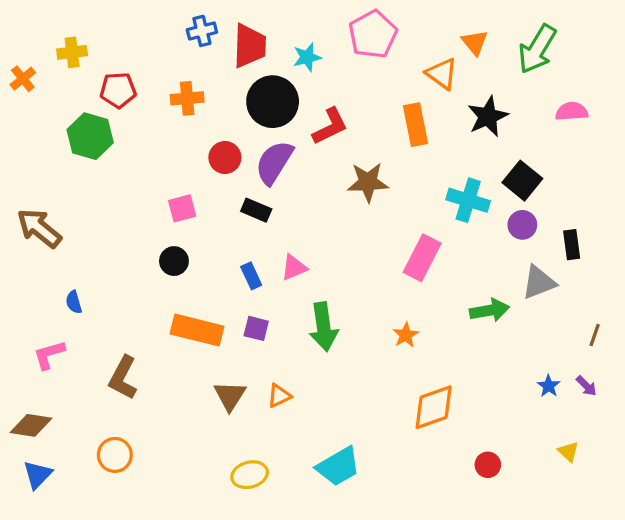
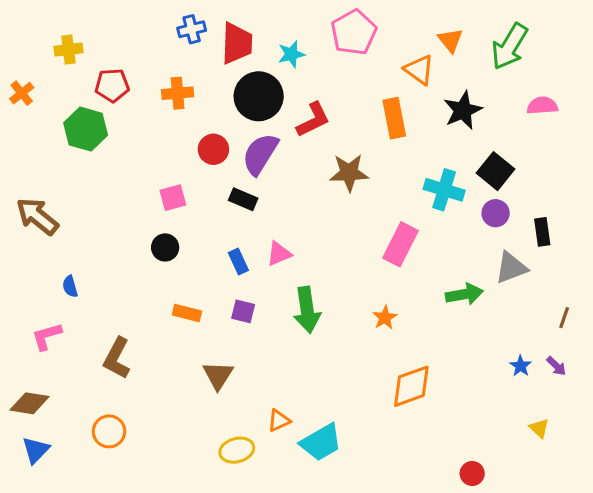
orange cross: (23, 79) -> (22, 93), moved
orange rectangle: (197, 330) -> (187, 313), size x0.6
orange triangle: (279, 396) -> (279, 420), moved
red circle: (488, 465) -> (472, 473), moved

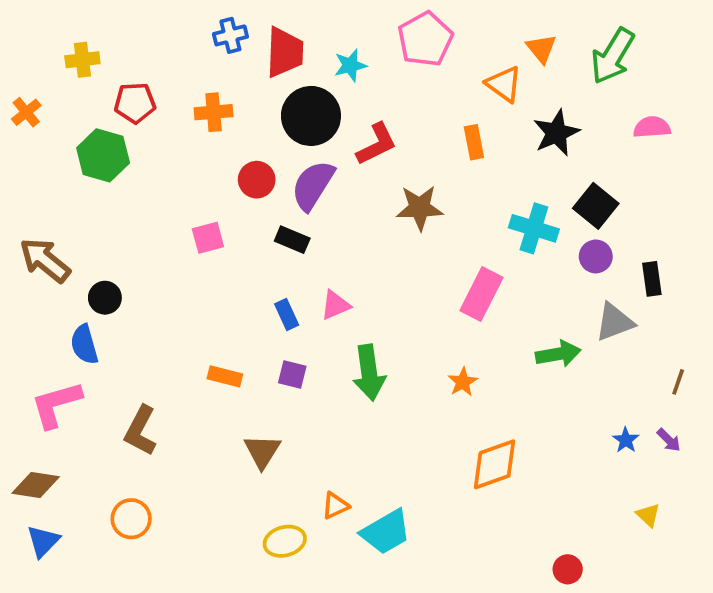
orange rectangle: (394, 118) -> (474, 142), size x0.7
black circle: (165, 247) -> (105, 298), moved
blue semicircle: (70, 286) -> (84, 345), size x1.5
pink L-shape: (47, 336) -> (56, 404), size x1.4

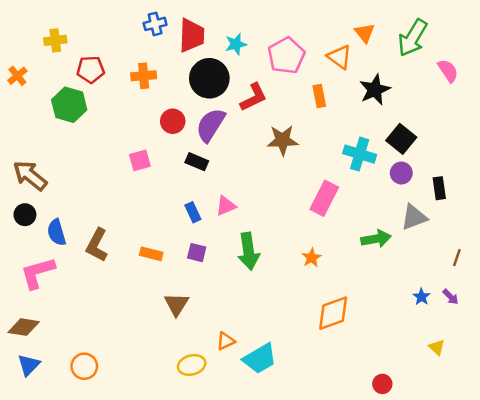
pink pentagon: (425, 39) -> (286, 56), moved
pink semicircle: (652, 127) -> (448, 71), moved, turned 60
black circle: (105, 298) -> (25, 215), moved
brown L-shape: (140, 431) -> (97, 245), moved
orange circle: (131, 519) -> (84, 366), moved

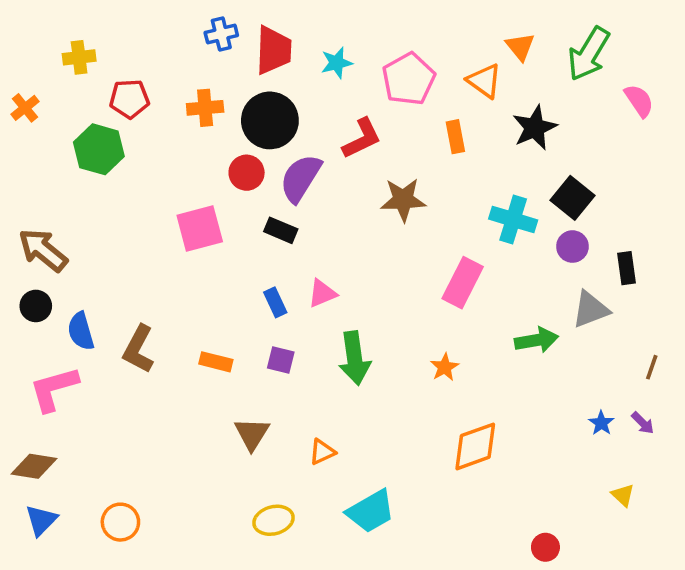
black circle: (209, 78) -> (270, 120), moved
pink square: (140, 160) -> (200, 229), size x1.5
orange triangle: (226, 341) -> (322, 452), moved

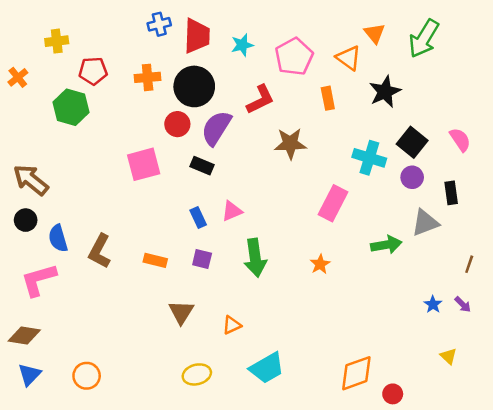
pink semicircle: (639, 101) -> (460, 140), moved
orange diamond: (475, 446) -> (356, 373), moved

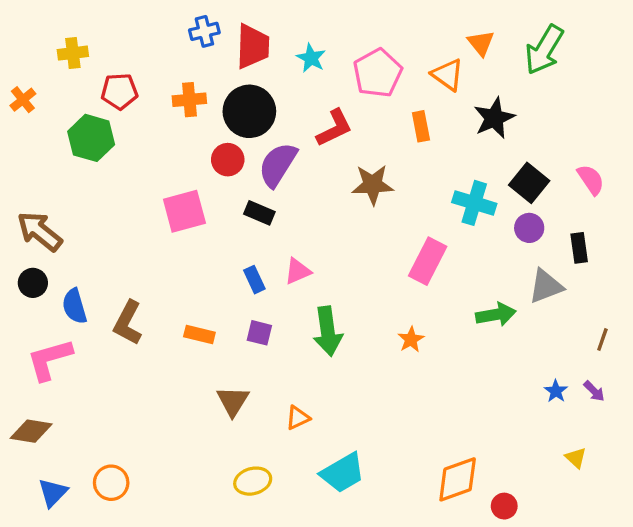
cyan star: (242, 45) -> (311, 58), turned -30
blue triangle: (29, 374) -> (53, 493), moved

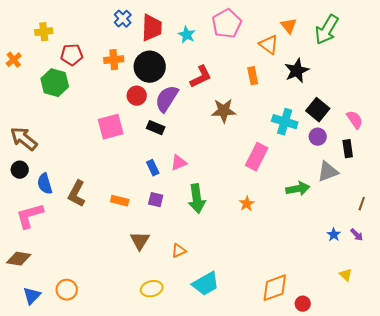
blue cross: (204, 31) -> (123, 19), turned -30
pink pentagon: (378, 73) -> (227, 24), moved
pink semicircle: (591, 180) -> (355, 120), moved

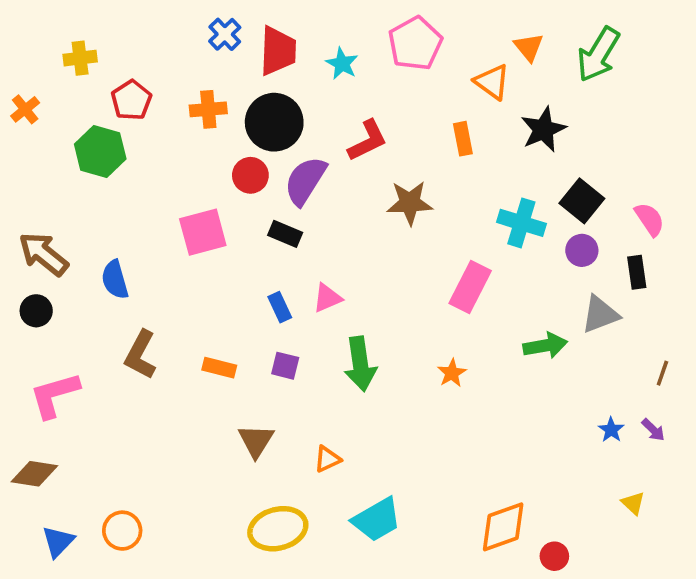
red pentagon: (72, 55) -> (131, 100), turned -30
blue semicircle: (45, 184) -> (115, 280), moved
yellow ellipse: (152, 289) -> (278, 529), size x1.4

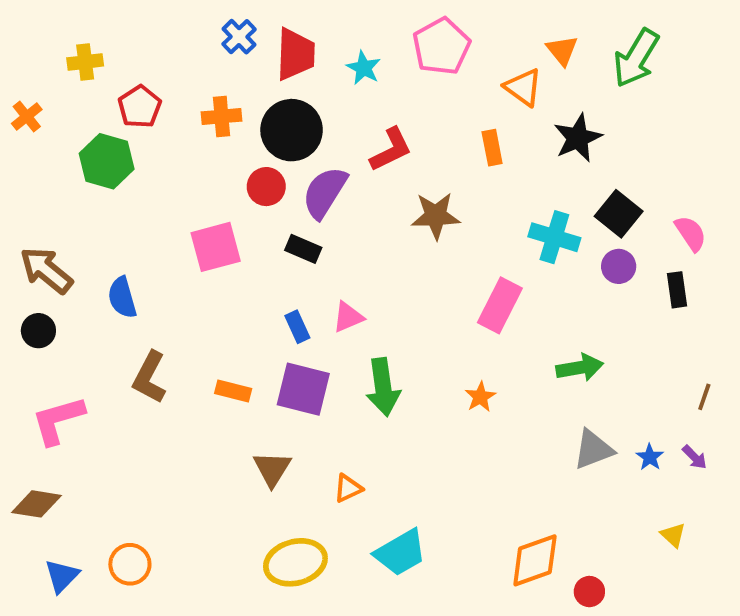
gray triangle: (600, 314) -> (593, 449), moved
purple square: (285, 366) -> (303, 389), size x1.8

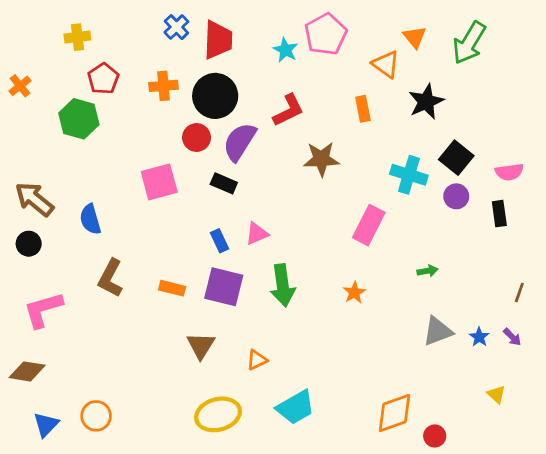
yellow cross: (85, 62) -> (77, 37), moved
cyan star: (364, 68) -> (285, 50), moved
pink semicircle: (691, 233) -> (509, 172), turned 116
green arrow: (580, 368) -> (428, 271), size x0.6

